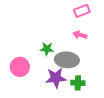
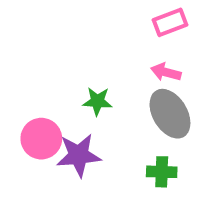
gray ellipse: (67, 60) -> (170, 114), moved, turned 55
purple star: (56, 78) -> (79, 155), moved

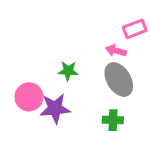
pink rectangle: (170, 22) -> (135, 29), moved

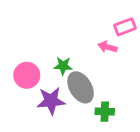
gray ellipse: (119, 80) -> (81, 87), moved
pink circle: (29, 97) -> (27, 75), moved

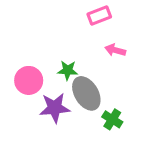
pink rectangle: (125, 27) -> (99, 16), moved
green cross: (105, 112) -> (112, 119), turned 30

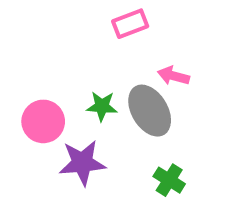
pink rectangle: (99, 16) -> (130, 24), moved
gray ellipse: (86, 93) -> (150, 111), moved

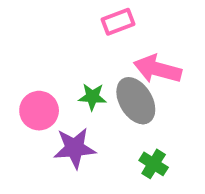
pink arrow: (174, 76) -> (158, 69), size x1.6

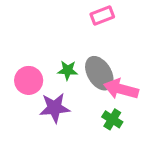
pink rectangle: (118, 22) -> (102, 16), moved
pink arrow: (158, 69) -> (121, 89), moved

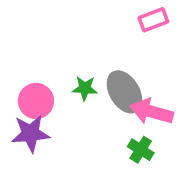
pink rectangle: (102, 16) -> (153, 20), moved
purple star: (55, 108) -> (31, 133), moved

